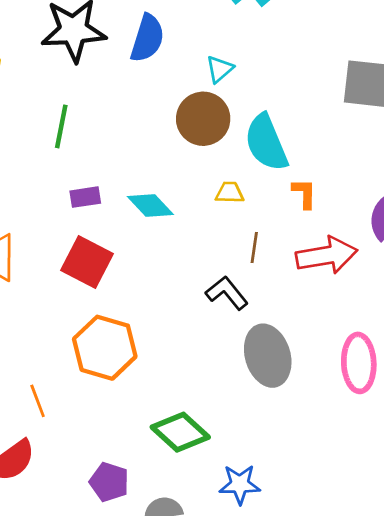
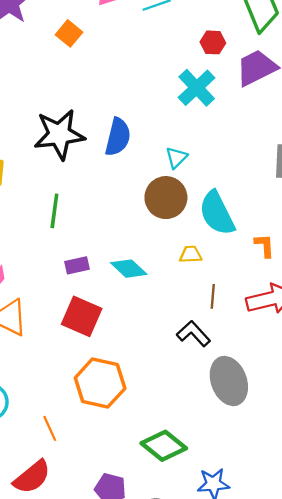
orange L-shape: (304, 194) -> (264, 246), moved

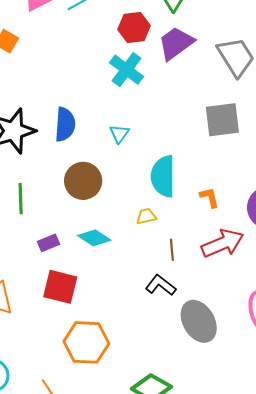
red hexagon: (213, 42) -> (134, 28), size x1.4
brown circle: (166, 198) -> (83, 181), moved
cyan semicircle: (217, 213) -> (163, 176), turned 36

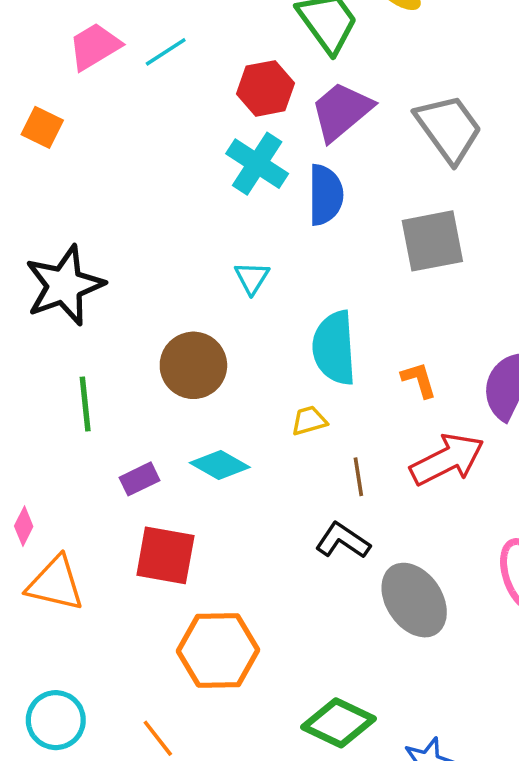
blue semicircle: (65, 124) -> (325, 195), moved

